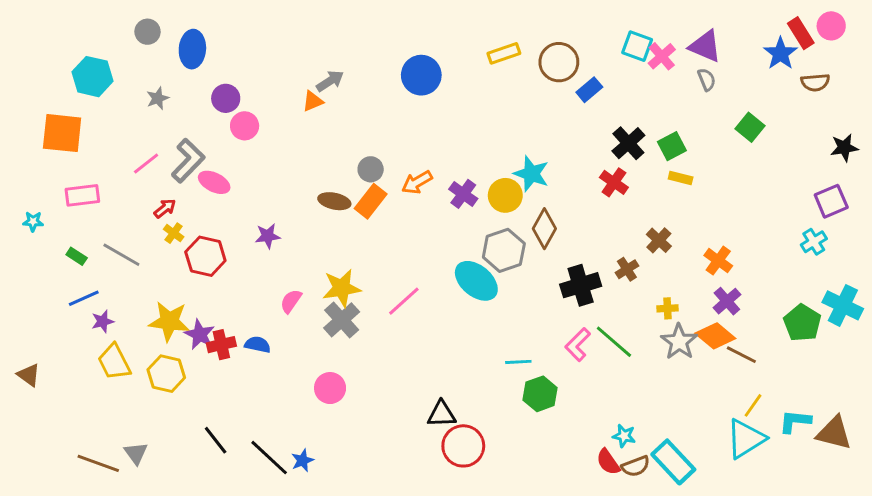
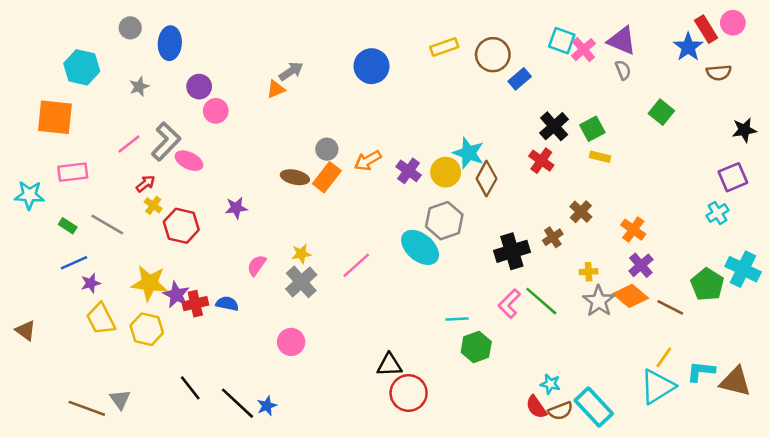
cyan star: (33, 221) -> (29, 195), size x1.6
brown diamond: (544, 229) -> (486, 179), moved
yellow star: (342, 288) -> (301, 254), size x0.6
brown line: (741, 355) -> (670, 307), moved

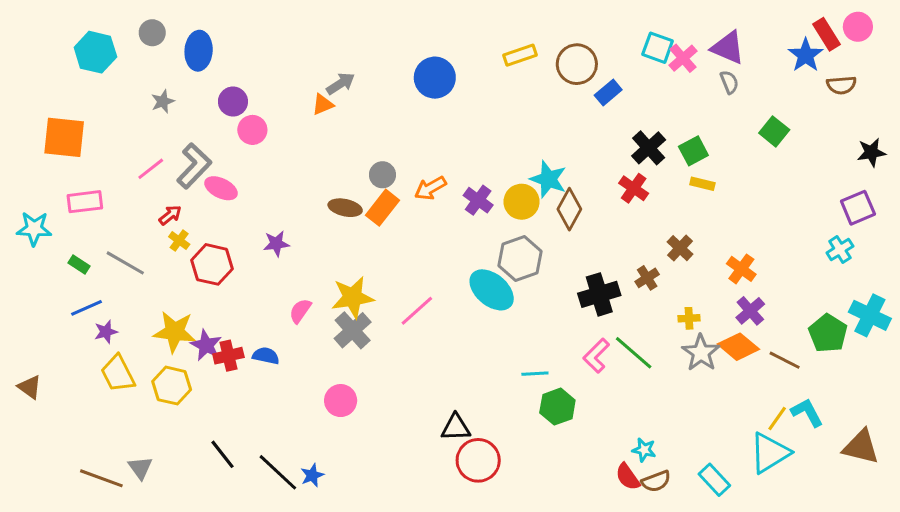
cyan hexagon: (82, 67) -> (95, 52), moved
yellow star: (301, 254) -> (353, 297), size x1.8
cyan L-shape: (701, 371) -> (807, 412), moved, turned 56
cyan rectangle: (594, 407) -> (714, 480), moved, size x0.7

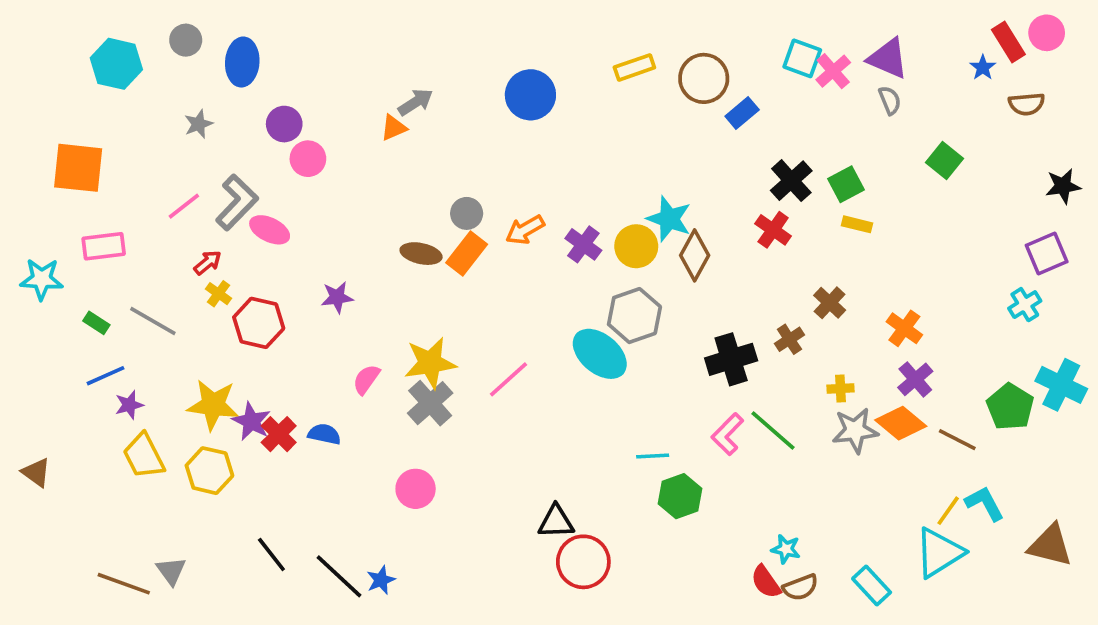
blue star: (806, 55) -> (983, 67), size x0.6
gray star: (701, 353) -> (855, 430), turned 30
red cross: (228, 356) -> (279, 434), turned -32

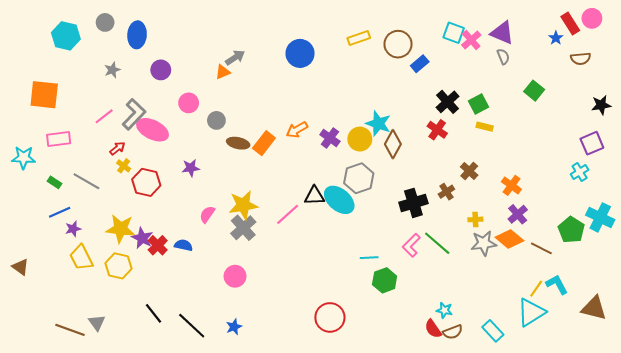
pink circle: (308, 159) -> (189, 103), moved
gray circle: (467, 213) -> (216, 120), moved
pink ellipse: (270, 230) -> (153, 130), size x1.4
black triangle: (556, 522) -> (314, 196), moved
blue star: (381, 580) -> (234, 327), moved

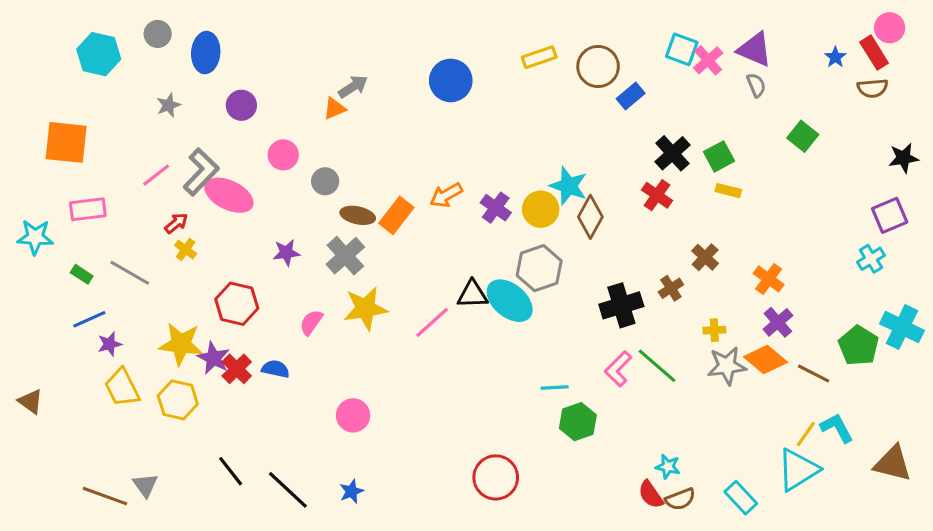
red rectangle: (570, 23) -> (874, 53), moved
red hexagon: (146, 182) -> (237, 304), moved
gray cross: (243, 228) -> (345, 256), moved

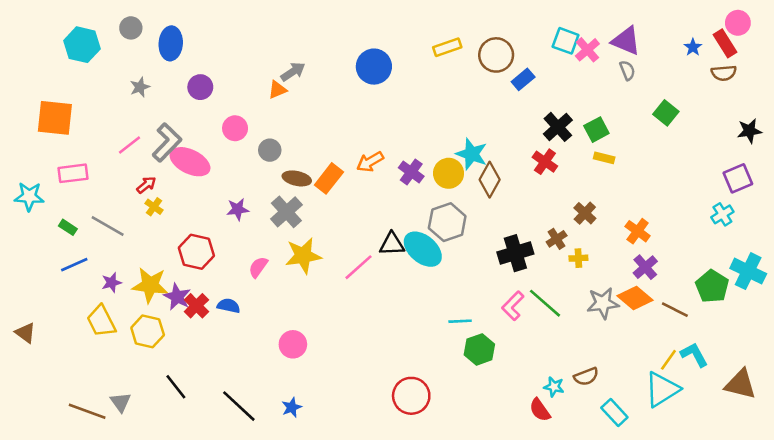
yellow cross: (714, 330) -> (578, 258), moved
purple star: (110, 344) -> (112, 283), moved
black line: (231, 471) -> (176, 387), moved
brown semicircle: (680, 499) -> (586, 376), moved

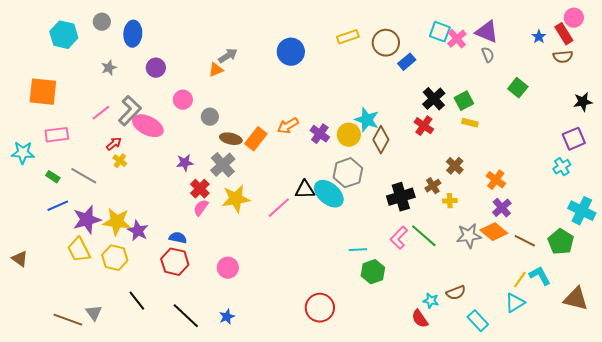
red hexagon: (196, 252) -> (175, 262), moved
purple star: (112, 283) -> (87, 220), size x1.8
green pentagon: (712, 286) -> (561, 242), moved
red cross: (196, 306) -> (200, 189), moved
cyan triangle: (662, 389) -> (515, 303), size x0.7

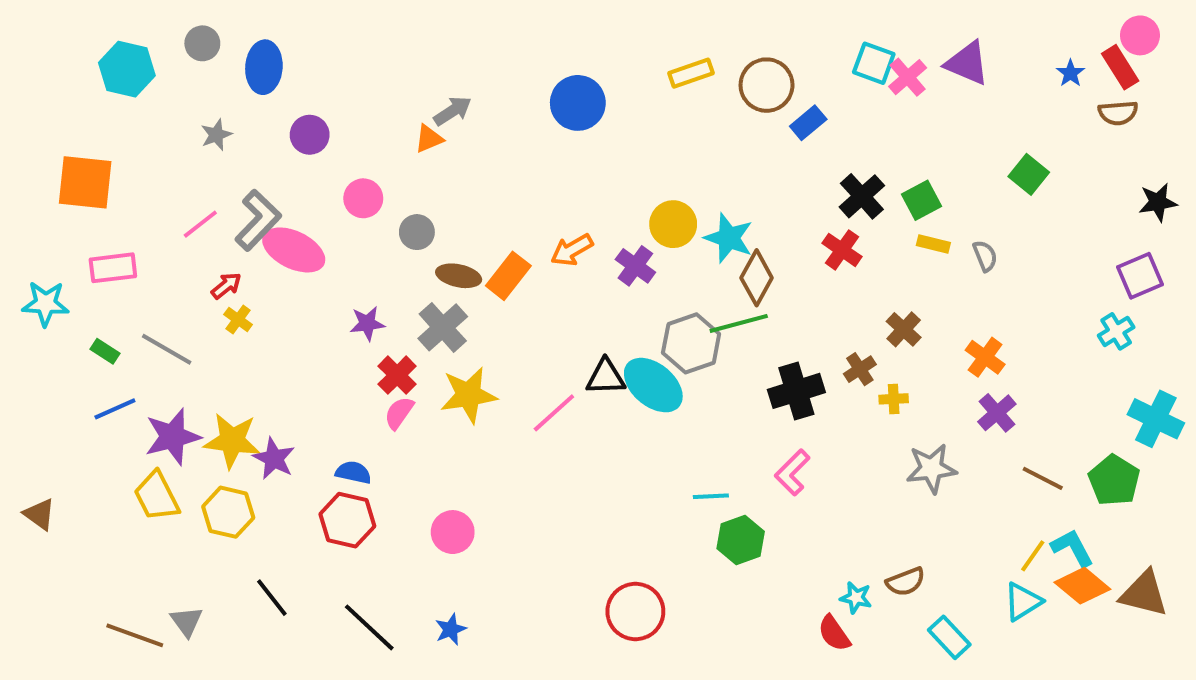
gray semicircle: (488, 55) -> (985, 256), moved
yellow circle: (349, 135) -> (673, 224), moved
orange diamond: (494, 232) -> (1082, 586), moved
green line: (424, 236) -> (739, 323), moved, turned -56

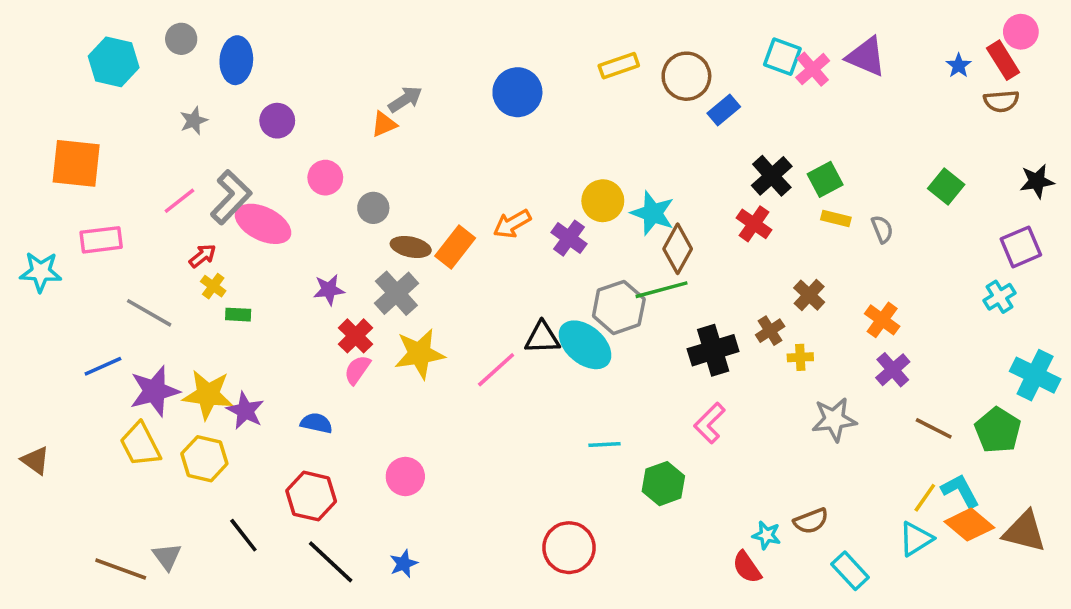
green square: (1029, 174) -> (946, 186), moved
green rectangle: (105, 351) -> (238, 315), moved, turned -30
cyan line: (711, 496) -> (605, 444), moved
red hexagon: (347, 520) -> (311, 496), moved

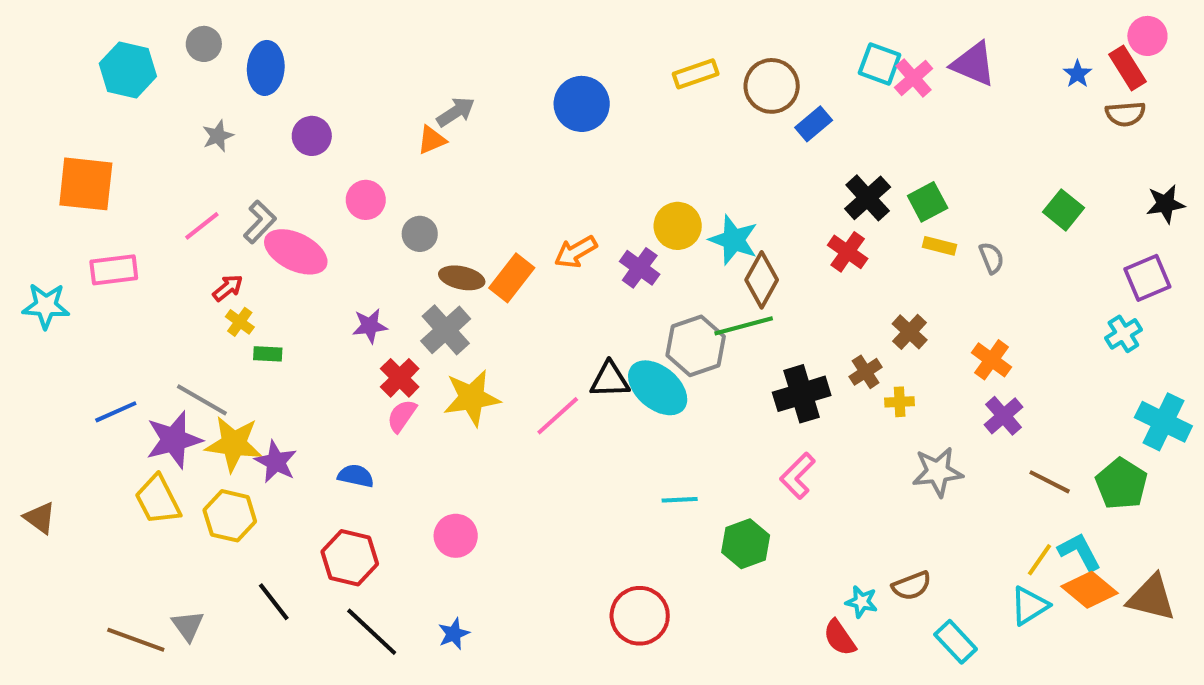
gray L-shape: (231, 197) -> (260, 222), size x0.7
gray line: (149, 313) -> (202, 400), moved

